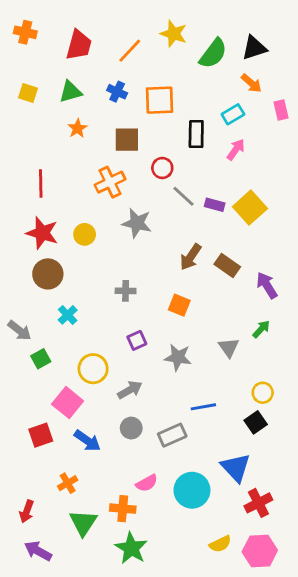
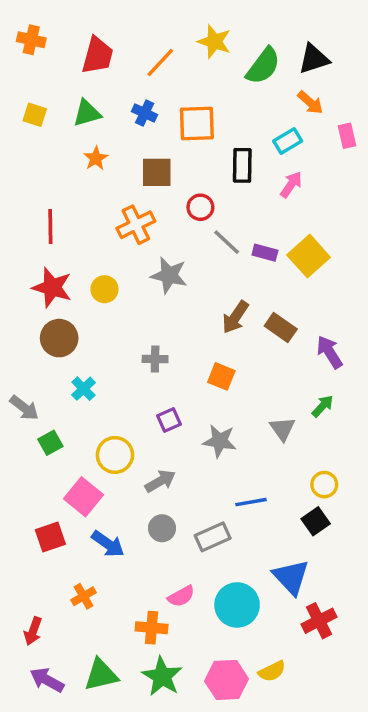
green triangle: (83, 523) -> (101, 675), moved, turned 44
pink hexagon: (260, 551) -> (227, 680), moved

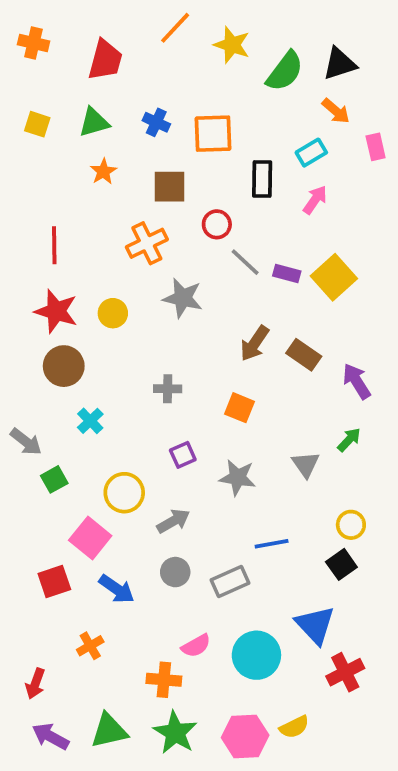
orange line: (160, 62) -> (175, 28), moved

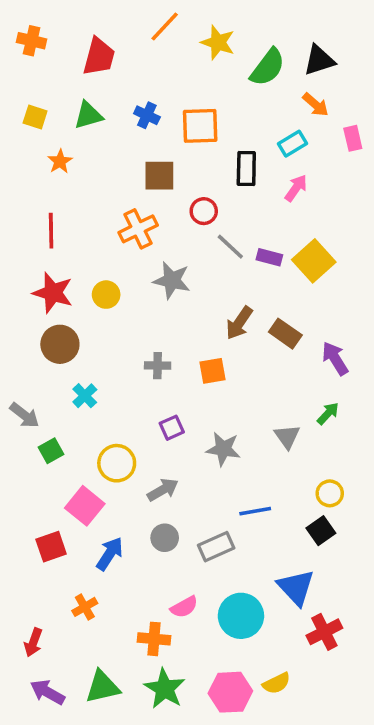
orange star: (103, 171) -> (60, 161), moved
orange square: (239, 408) -> (213, 371), moved, turned -32
blue arrow: (117, 589) -> (110, 554), turned -92

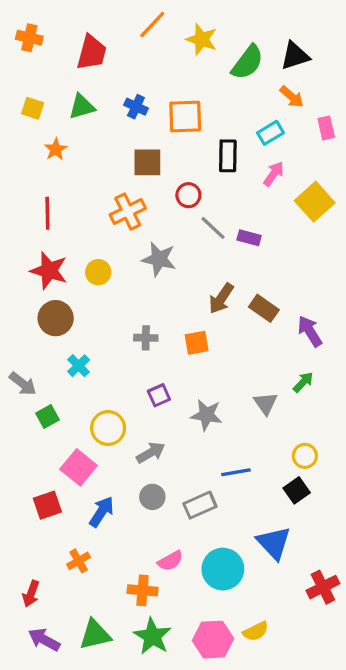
yellow square: (314, 261) -> (315, 202), moved
red cross: (324, 632) -> (323, 587), moved

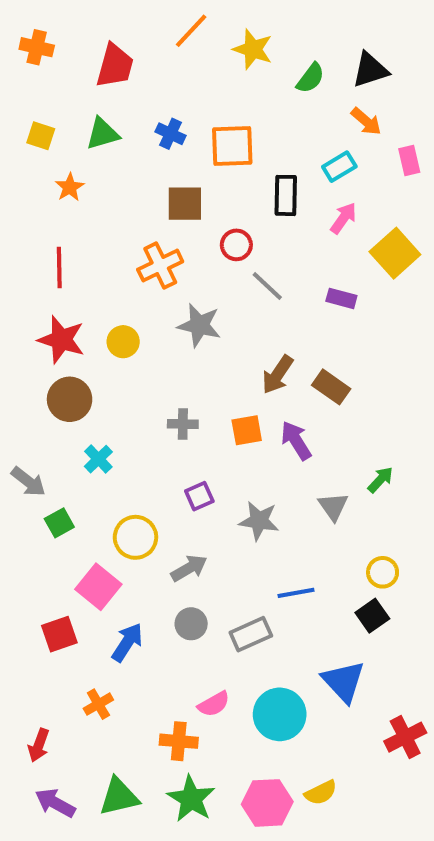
green semicircle: (247, 62) -> (311, 78), size x0.7
purple rectangle: (249, 238) -> (341, 298), moved
purple arrow: (310, 331) -> (296, 441), moved

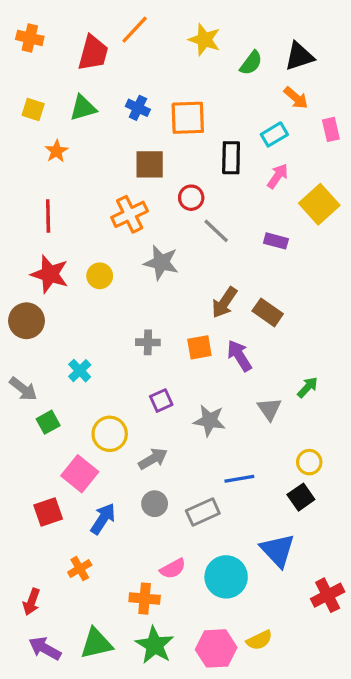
orange line: (191, 31) -> (135, 30), moved
brown circle: (70, 399) -> (26, 321), moved

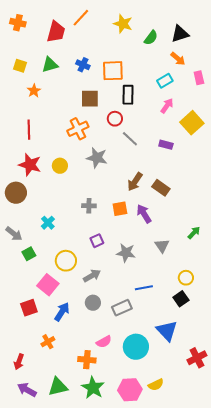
black rectangle: (231, 158) -> (128, 95), moved
green arrow: (308, 387) -> (194, 233), moved

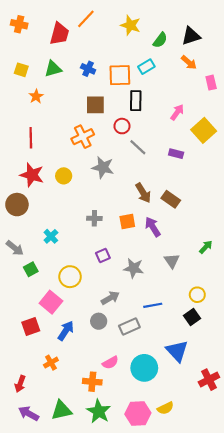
cyan rectangle: (165, 81) -> (146, 67), moved
brown arrow: (135, 182) -> (143, 193), turned -66
gray arrow: (92, 276) -> (110, 298), moved

